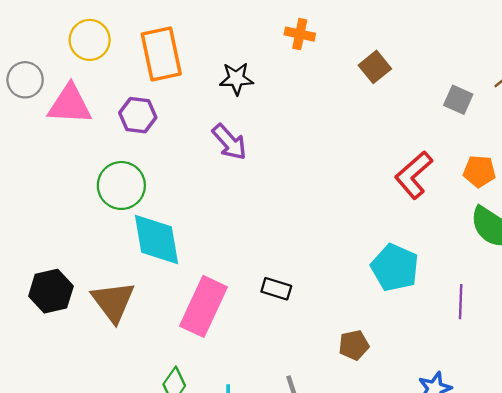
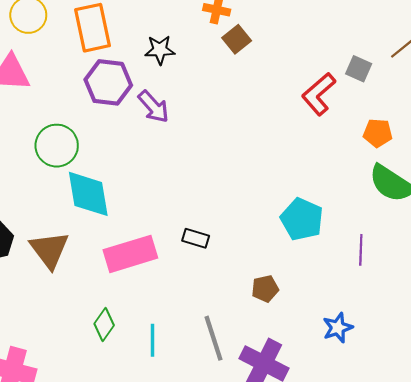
brown square: (375, 67) -> (237, 39), moved
purple hexagon: (138, 115) -> (108, 82), moved, size x1.4
red L-shape: (414, 175) -> (319, 94), moved
pink rectangle: (204, 306) -> (130, 254), turned 48

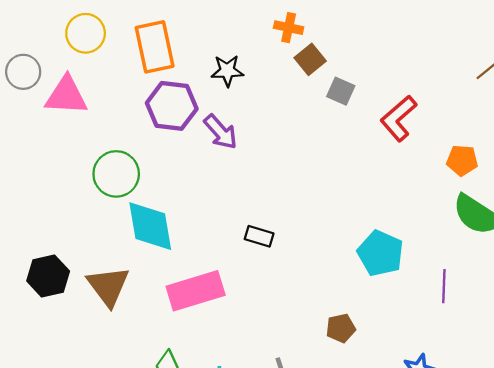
gray square: (359, 69) -> (341, 91), moved
black rectangle: (196, 238) -> (259, 236), moved

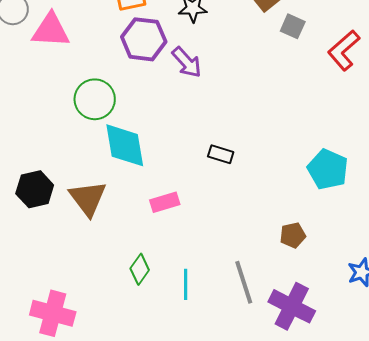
pink rectangle: (196, 291) -> (165, 202), size x0.6

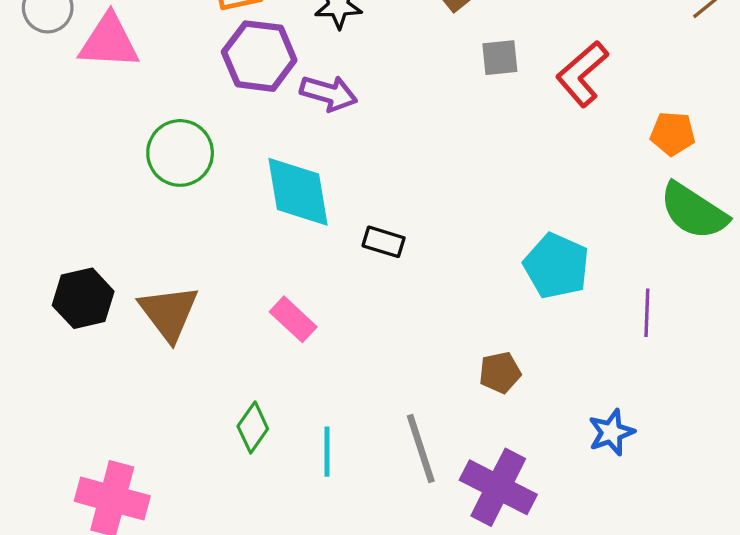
gray square: (293, 26) -> (500, 58), moved, turned -30
purple arrow: (187, 62) -> (329, 93), turned -32
cyan diamond: (125, 145) -> (298, 192), moved
pink rectangle: (165, 202) -> (293, 319), turned 60

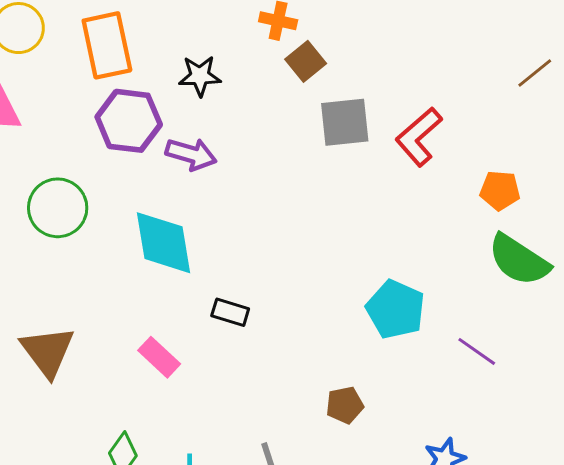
gray square: (500, 58) -> (345, 122), size x1.5
black rectangle: (384, 242) -> (230, 312), moved
purple line: (647, 313) -> (477, 351), turned -57

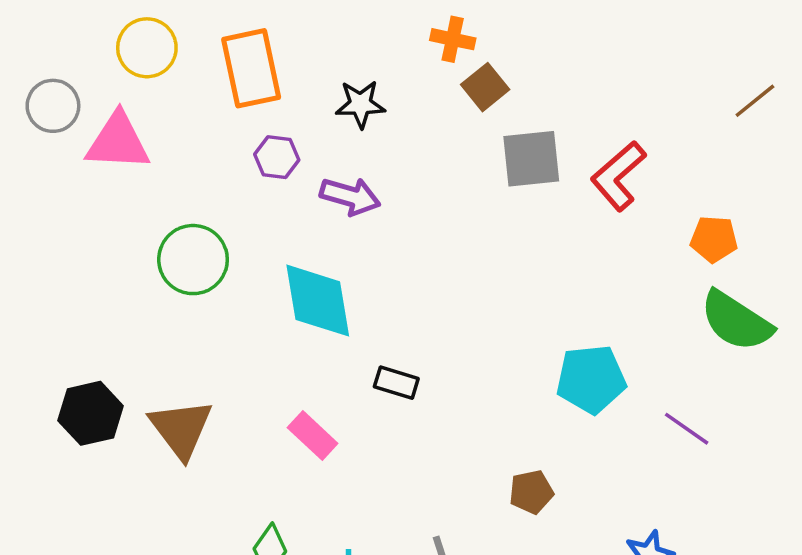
purple hexagon: (129, 121) -> (277, 157), size x0.6
cyan pentagon: (396, 309) -> (591, 379), turned -30

